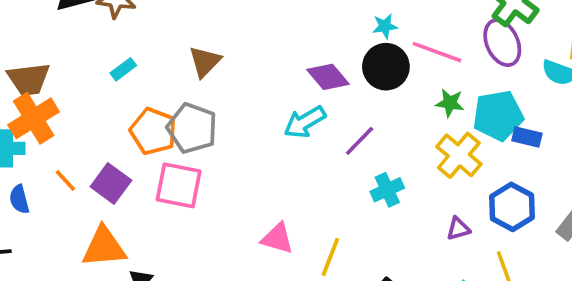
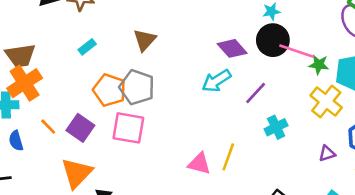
pink line: (437, 52) -> (297, 51), moved
orange triangle: (104, 247) -> (77, 173), turned -40
yellow line: (330, 257) -> (228, 157), moved

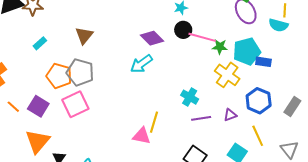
black circle: (273, 40) -> (183, 30), size x0.7
purple line: (256, 93) -> (201, 118), moved, turned 42
cyan cross: (276, 127) -> (190, 97), turned -30
pink square: (128, 128) -> (75, 104), turned -32
pink triangle: (199, 164) -> (142, 136), moved

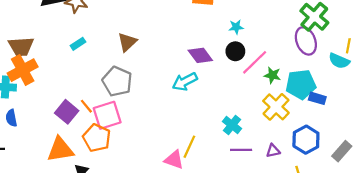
pink line: (202, 37) -> (255, 62), turned -68
orange pentagon: (59, 76) -> (97, 138), moved
orange line: (13, 107) -> (86, 106), moved
orange triangle: (37, 141) -> (60, 150), turned 32

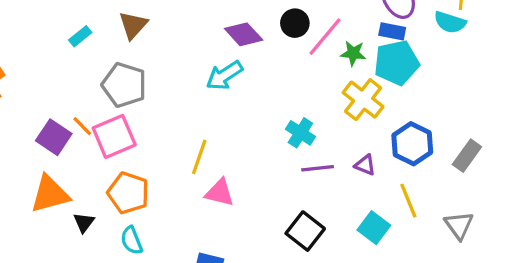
cyan rectangle: (78, 44) -> (80, 36), moved
blue rectangle: (317, 98) -> (392, 31), moved
orange pentagon: (97, 138) -> (128, 193), moved
yellow line: (189, 147) -> (199, 157), moved
purple triangle: (273, 151) -> (365, 165), turned 40

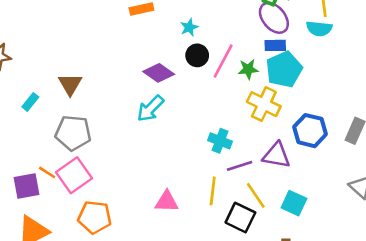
purple square: (54, 137) -> (27, 186), turned -32
yellow line: (199, 157) -> (213, 191), moved
purple triangle: (365, 165) -> (276, 155), size x1.6
yellow line: (408, 201) -> (256, 195), moved

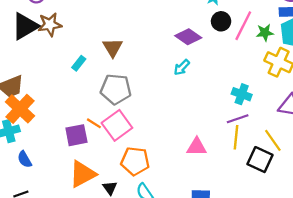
cyan arrow: (150, 108) -> (182, 67), size x0.7
purple line: (240, 166) -> (238, 119), moved

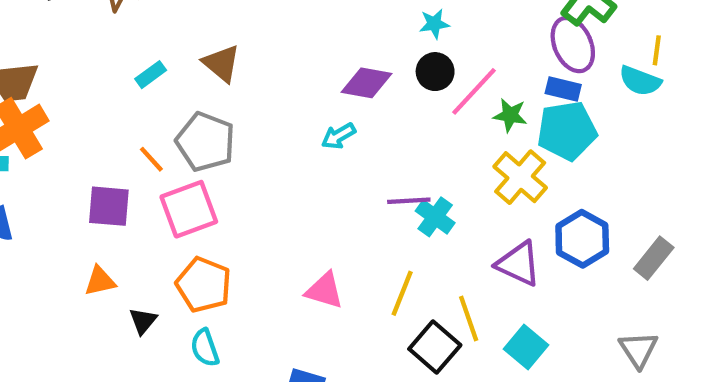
purple diamond: (188, 37) -> (367, 83), turned -40
brown triangle: (113, 48) -> (221, 63), turned -35
purple line: (238, 119) -> (409, 201), moved
orange line: (94, 123) -> (151, 159), moved
orange triangle: (83, 174) -> (100, 281), size x0.6

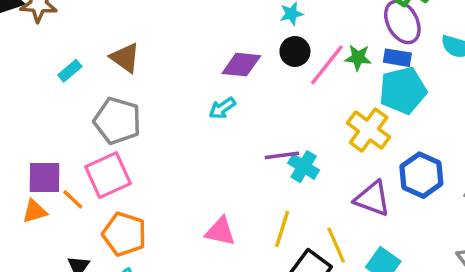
green star: (510, 115) -> (358, 58), moved
orange line: (151, 159) -> (73, 199), moved
orange triangle: (100, 281) -> (35, 211), moved

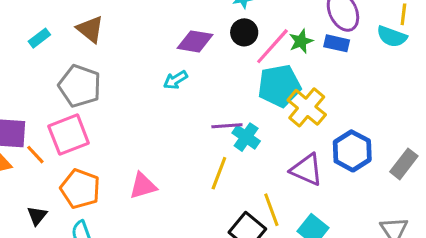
green star: (358, 58) -> (301, 41), turned -30
cyan pentagon: (403, 90) -> (279, 86), moved
yellow line: (282, 229) -> (219, 173), moved
pink triangle: (220, 231) -> (143, 186), moved, turned -32

